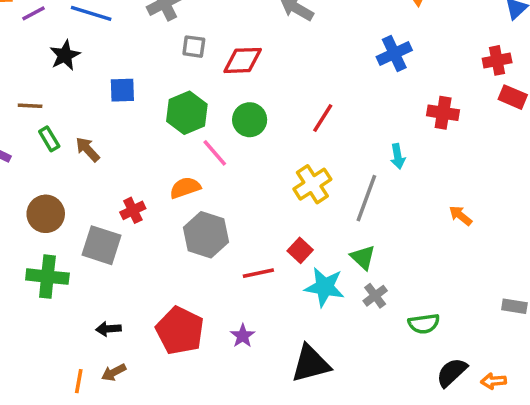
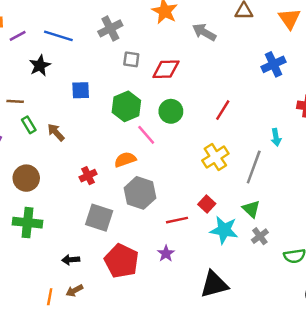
gray square: (101, 245) -> (99, 218), moved
purple star: (243, 336) -> (166, 253), moved

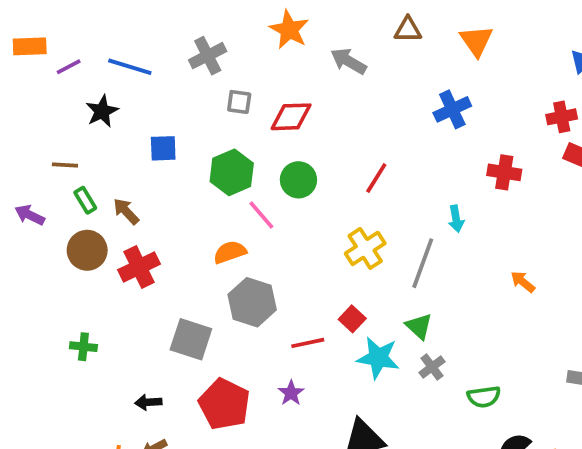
red cross: (88, 176) -> (139, 267), moved, size x1.5
brown circle: (26, 178) -> (87, 250), moved
green cross: (27, 223) -> (83, 347), size x0.6

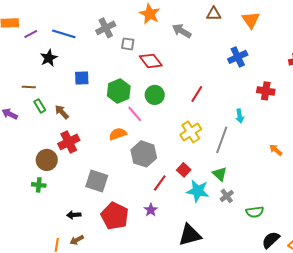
gray square: (239, 102) -> (128, 44), moved
red diamond: (291, 117) -> (151, 61), turned 55
brown circle: (87, 250) -> (47, 160), moved
gray hexagon: (252, 302) -> (144, 154), moved
red line: (308, 343) -> (160, 183), turned -42

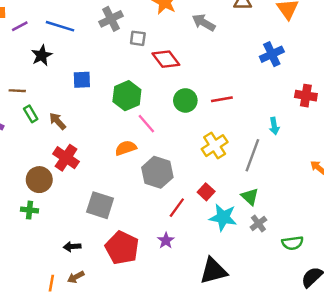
red line: (197, 94) -> (222, 99), turned 48
green circle: (155, 95) -> (185, 100), moved
red cross: (69, 142) -> (66, 158), turned -30

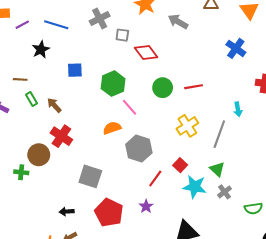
blue cross: (272, 54) -> (236, 48), turned -30
green cross: (29, 210) -> (21, 172), moved

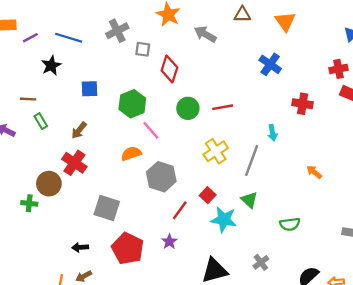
red diamond: (146, 53) -> (169, 69), turned 55
brown arrow: (54, 105) -> (79, 130), moved, turned -98
gray cross: (224, 192) -> (261, 262), moved
green semicircle: (253, 208) -> (290, 224), moved

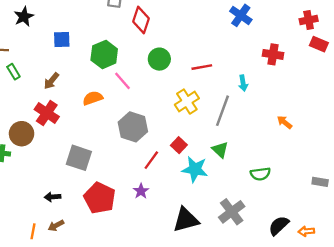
red line: (223, 107) -> (202, 67), moved
orange semicircle: (131, 154) -> (93, 98), moved
gray cross: (261, 262) -> (232, 212), size x1.6

